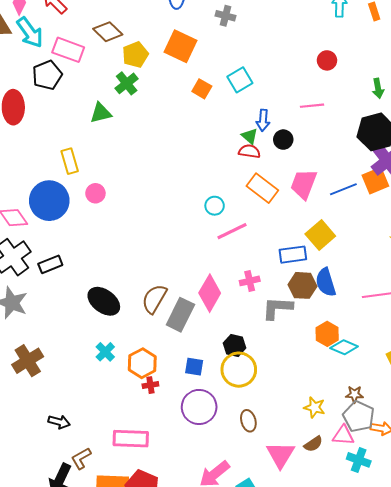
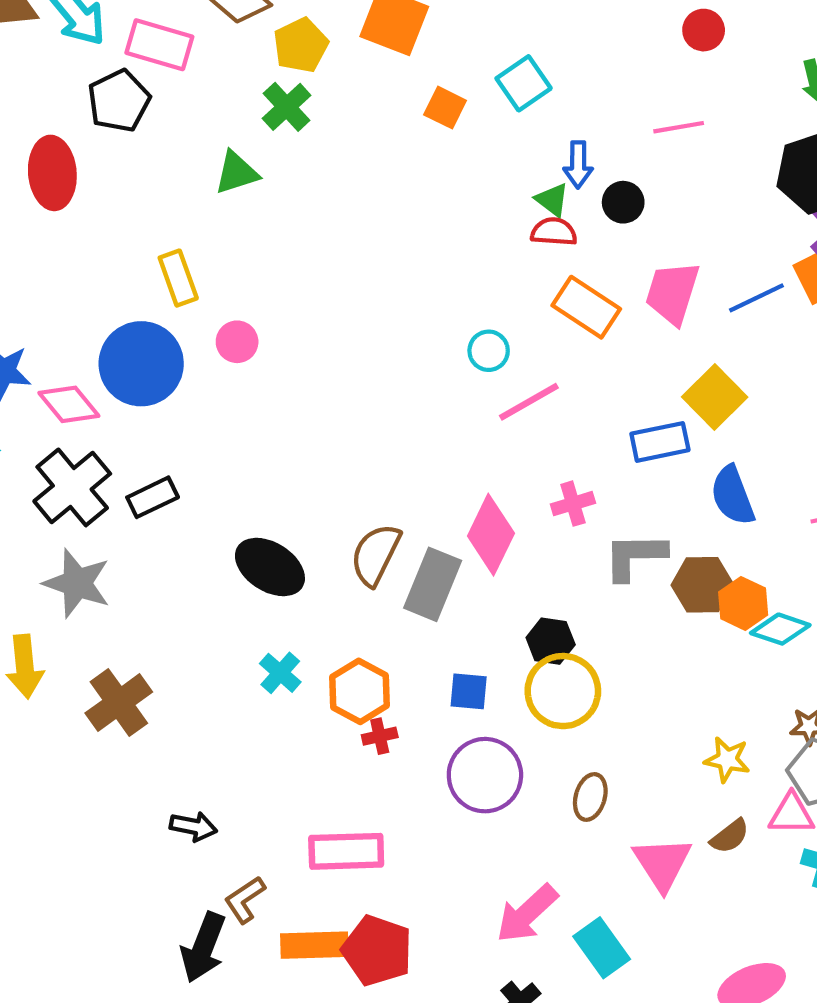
brown hexagon: (303, 285) -> (702, 585), moved
brown ellipse: (248, 421) -> (590, 797), turned 35

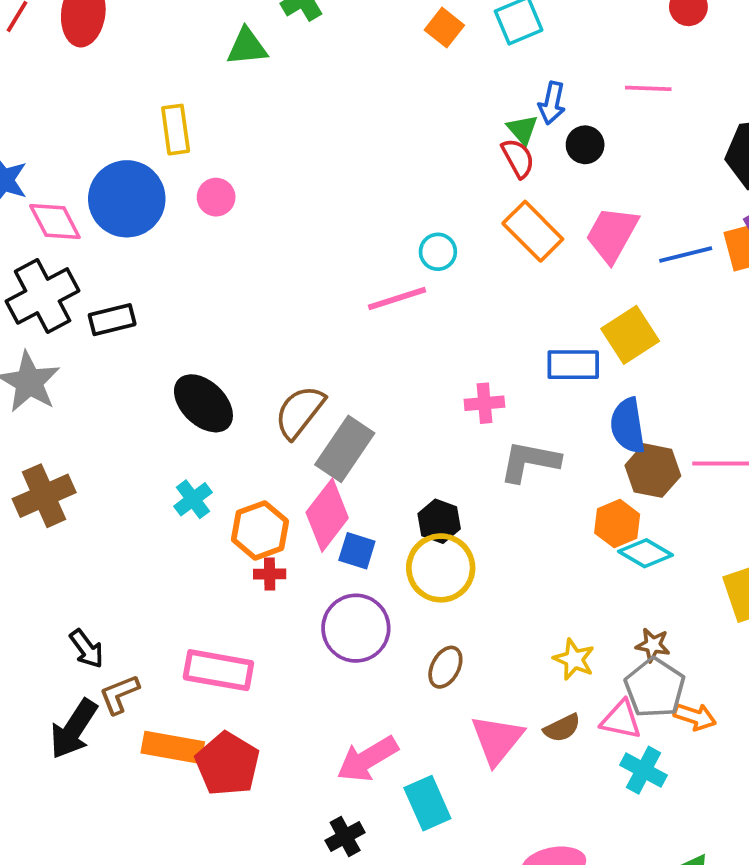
red semicircle: (554, 232) -> (518, 158), turned 45
pink line: (529, 402) -> (397, 299), moved
pink diamond: (491, 535) -> (327, 515), moved
brown hexagon: (702, 585) -> (653, 471), moved
black arrow: (193, 826) -> (87, 649), moved, turned 30

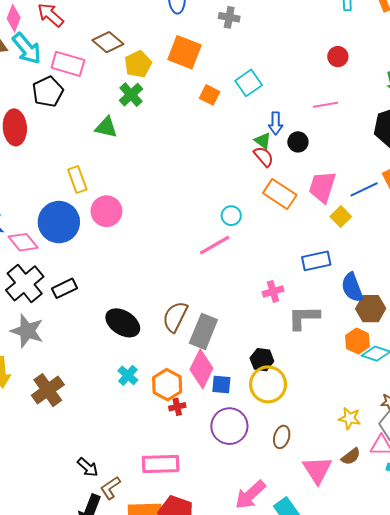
green triangle: (247, 47) -> (106, 127), turned 30
pink circle: (216, 197) -> (106, 211), size x1.5
yellow square: (630, 335) -> (341, 217), moved, size x0.7

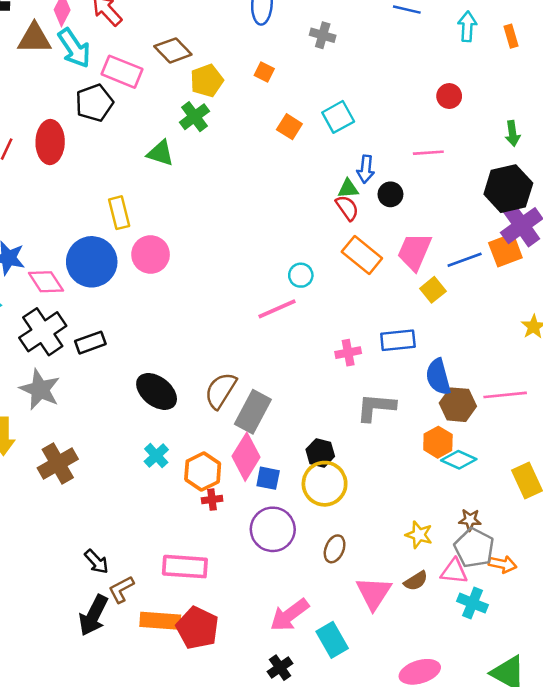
orange square: (184, 52) -> (264, 72), size x0.5
green triangle: (263, 141) -> (348, 189), turned -48
pink cross: (273, 291) -> (348, 353), moved

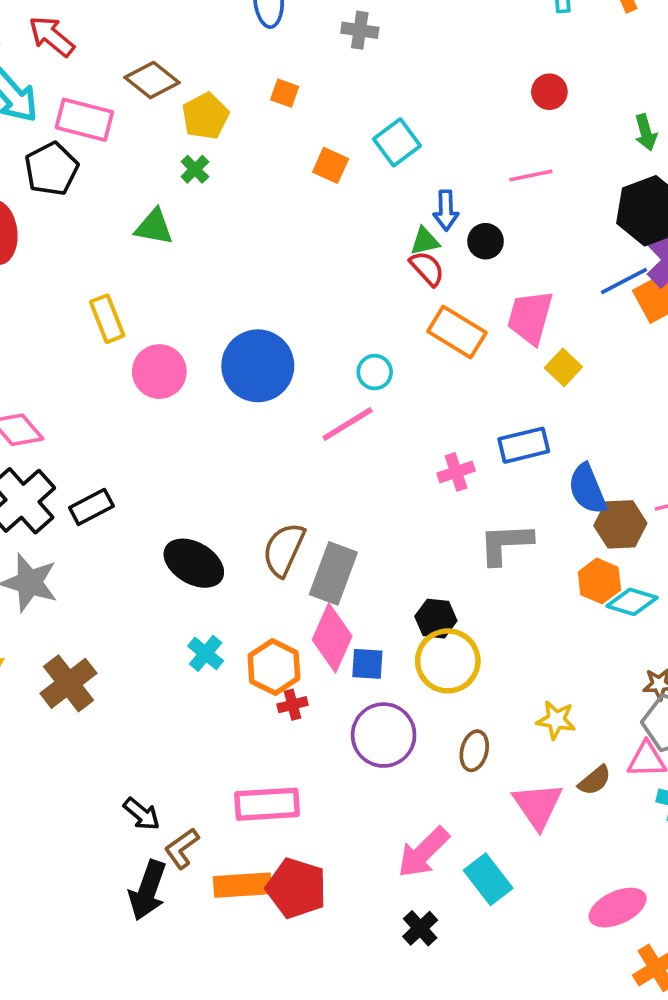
green cross: (195, 117) -> (195, 169), size x0.7
blue line: (465, 260) -> (624, 281), moved
blue circle: (92, 262) -> (258, 366), moved
yellow star: (419, 535) -> (556, 720), moved

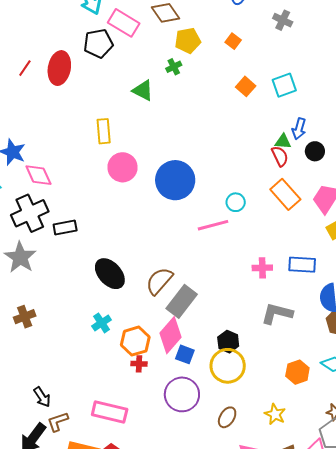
orange hexagon: (599, 581) -> (297, 372), moved
brown cross: (68, 683) -> (25, 317), size x0.7

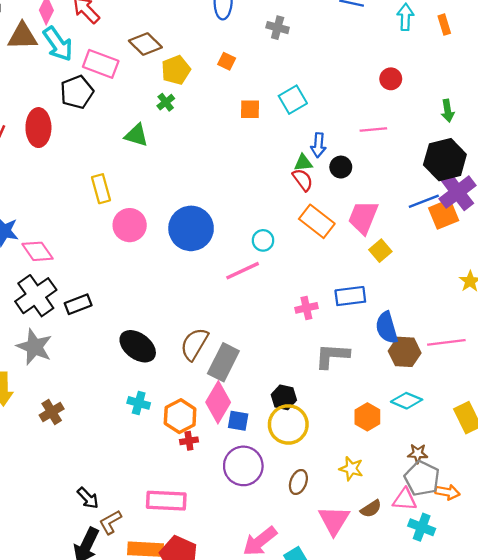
orange square: (246, 86) -> (250, 109), turned -30
cyan cross: (102, 323) -> (139, 403), turned -30

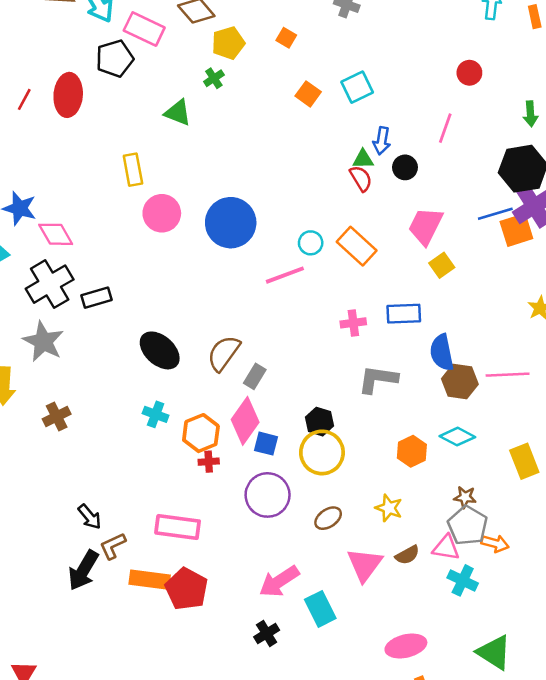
orange square: (250, 109) -> (308, 94), turned 30
pink line: (373, 129) -> (445, 128), turned -70
orange rectangle: (317, 221) -> (357, 246), moved
gray rectangle: (223, 362) -> (255, 376), size x0.6
brown ellipse: (298, 482) -> (328, 518), turned 30

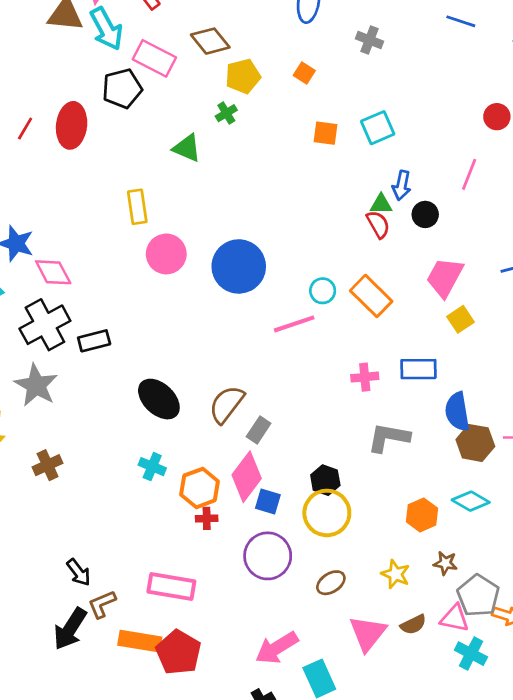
orange square: (308, 94) -> (325, 133), turned -30
brown star: (465, 497) -> (445, 563), moved

